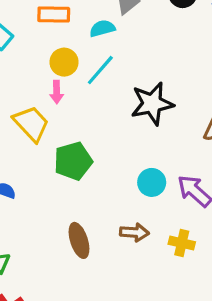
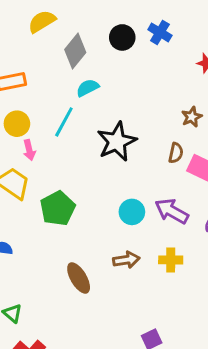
cyan semicircle: (102, 28) -> (88, 88), moved
yellow circle: (64, 62) -> (17, 124), moved

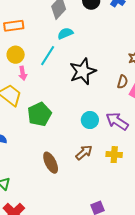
brown arrow: (126, 260) -> (84, 152), turned -36

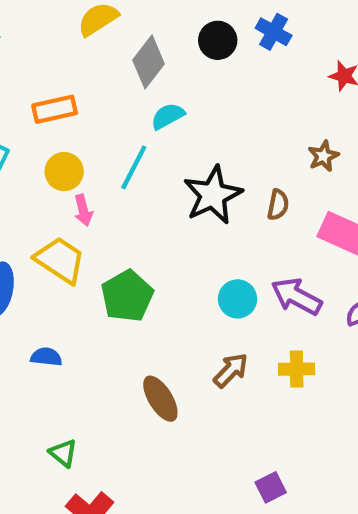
brown semicircle: (123, 82) -> (278, 205), moved

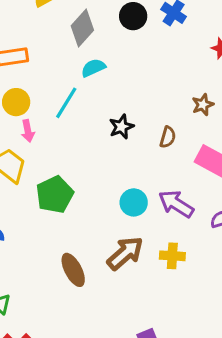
black star: (213, 195) -> (121, 127), size x0.6
brown arrow: (231, 370) -> (125, 253), size x1.4

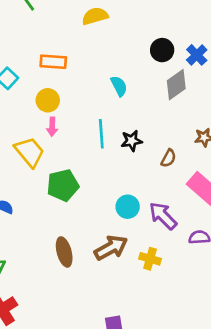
gray diamond: (82, 28) -> (176, 85), moved
cyan semicircle: (93, 68) -> (119, 86), turned 75
cyan line: (66, 103) -> (101, 134), moved, turned -48

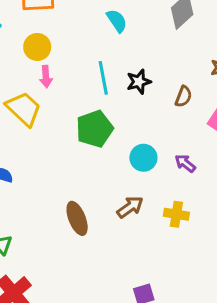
green pentagon: (63, 185) -> (94, 129), moved
purple arrow: (163, 216) -> (185, 163), size x0.6
brown arrow: (111, 248) -> (130, 207), size x0.7

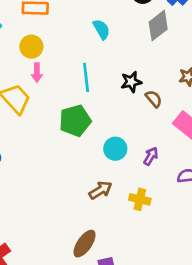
black star: (139, 82) -> (131, 82), moved
brown semicircle: (183, 97) -> (154, 99), turned -66
purple arrow: (185, 163) -> (151, 156), turned 78
brown ellipse: (77, 218) -> (85, 244), moved, turned 52

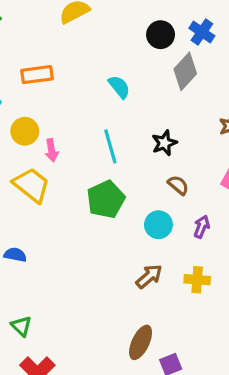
yellow circle: (31, 47) -> (25, 131), moved
brown semicircle: (154, 99) -> (178, 185), moved

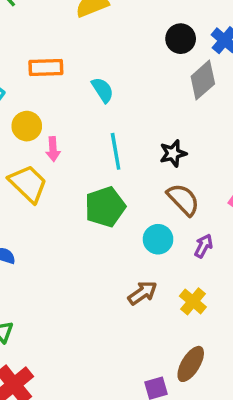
cyan semicircle: (119, 87) -> (103, 90), moved
brown semicircle: (178, 185) -> (183, 200), size x1.5
yellow cross: (197, 280) -> (193, 301), turned 30
brown ellipse: (141, 342) -> (191, 364), moved

